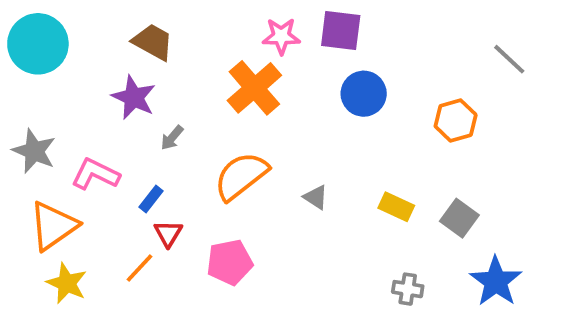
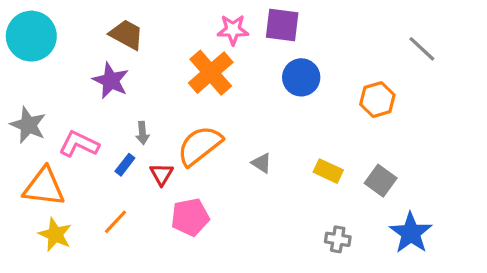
gray arrow: (172, 138) -> (142, 133), moved, turned -45
orange triangle: (53, 226) -> (44, 187), turned 42
red triangle: (168, 234) -> (162, 174), moved

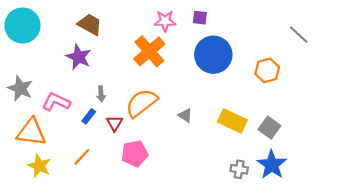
purple square: (282, 25) -> (200, 18), size x0.6
blue circle: (301, 77) -> (213, 55), size x1.4
yellow rectangle: (328, 171) -> (232, 121), size x1.4
blue star: (411, 233) -> (272, 165), moved

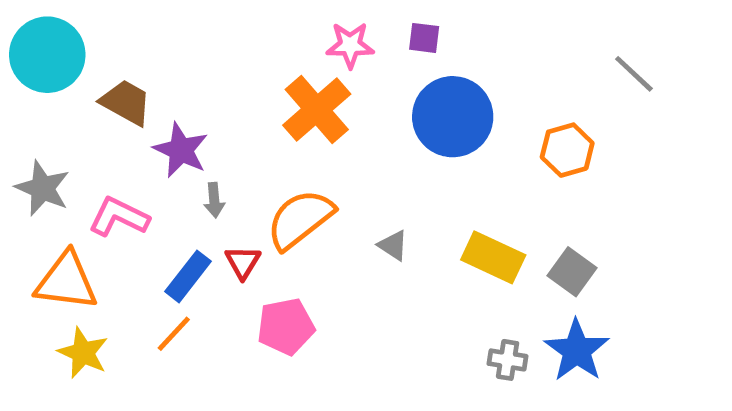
brown trapezoid: (90, 24) -> (126, 102), moved
purple star: (79, 57) -> (181, 150), moved
blue rectangle: (89, 116) -> (188, 276), moved, size x1.5

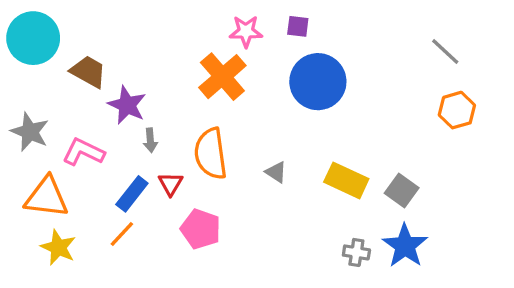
orange hexagon: (567, 150) -> (457, 110), moved
orange semicircle: (300, 219) -> (211, 154), turned -60
pink pentagon: (286, 327) -> (201, 229), turned 30

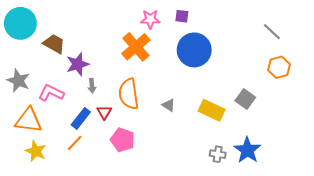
purple star: (127, 105) -> (78, 64), turned 30
gray square: (402, 190) -> (245, 99), moved

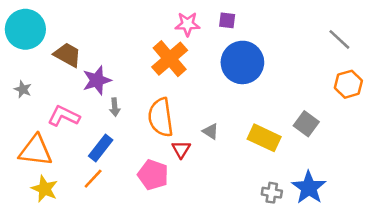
gray star: (18, 81) -> (23, 89), moved, size x0.6
red triangle: (104, 112) -> (181, 149), moved

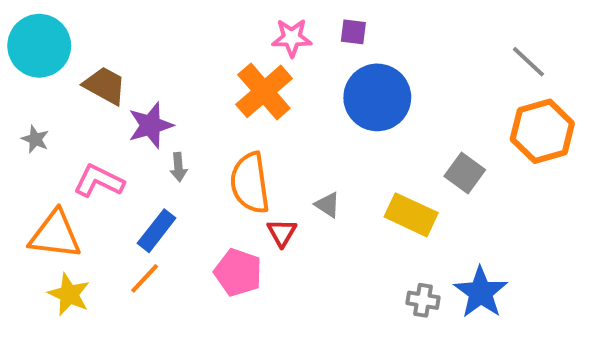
orange hexagon: (348, 84) -> (542, 131), size x1.4
gray square: (306, 124) -> (465, 173), moved

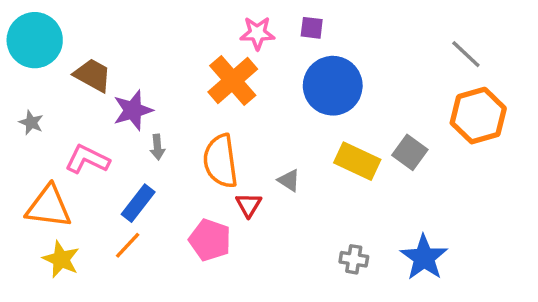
yellow rectangle: (411, 215) -> (357, 161), moved
gray cross: (423, 300) -> (354, 259), moved

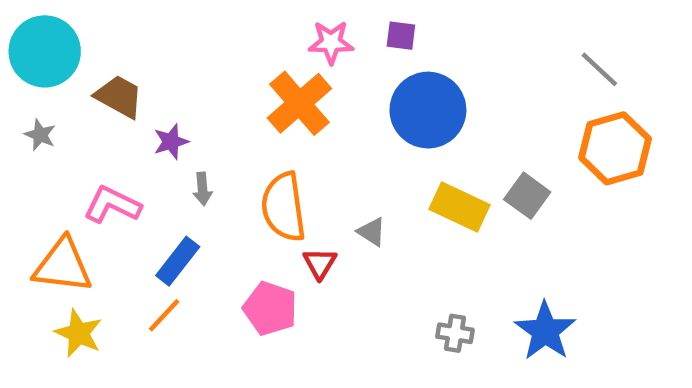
purple star: (133, 110) -> (171, 142), size x0.7
gray star: (31, 123) -> (40, 135), moved

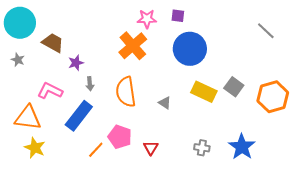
orange hexagon: (615, 148) -> (273, 97), moved
blue rectangle: (178, 261) -> (79, 116), size x1.4
red triangle: (320, 263) -> (151, 148), moved
orange line: (164, 315) -> (96, 150), moved

